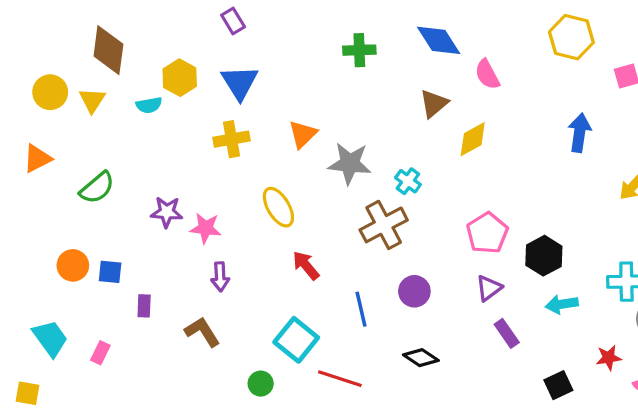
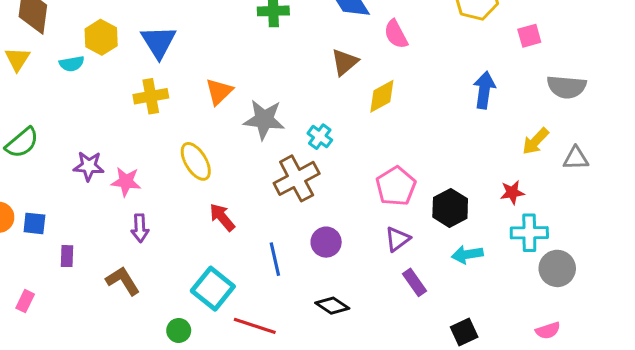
red star: (609, 358) -> (512, 192), moved

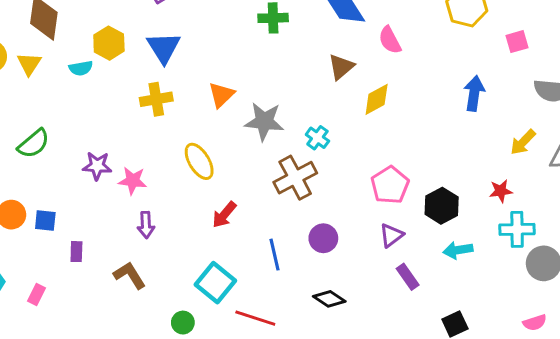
red arrow: (222, 217) -> (224, 215), turned -100

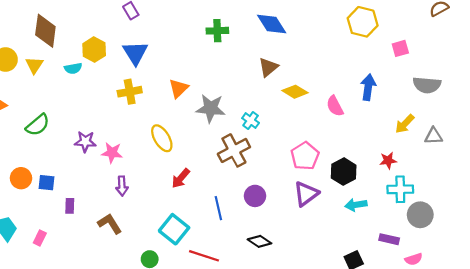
pink semicircle: (390, 40) -> (335, 106), moved
yellow diamond: (377, 99) -> (295, 92), turned 60
purple triangle: (391, 235) -> (306, 194), size x1.4
purple rectangle: (408, 277) -> (389, 239), moved, turned -42

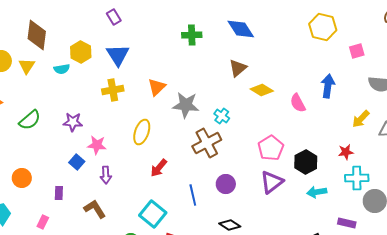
yellow ellipse: (162, 138) -> (142, 132), turned 50
purple star: (85, 142) -> (73, 122), moved
orange circle: (21, 178) -> (22, 178), moved
blue square: (47, 183) -> (77, 162), moved, turned 35
pink rectangle: (40, 238) -> (43, 222), moved

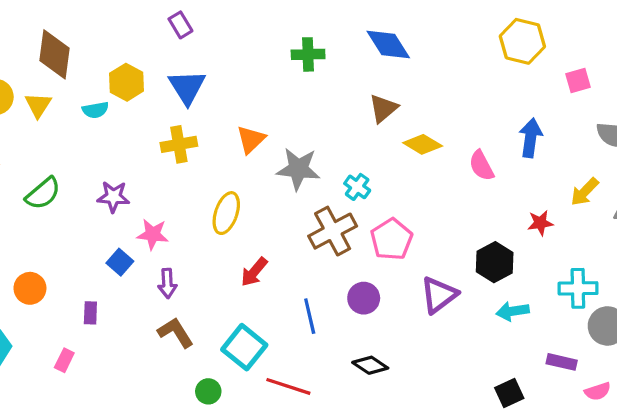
pink pentagon: (271, 148) -> (391, 239), moved
red star: (346, 152) -> (540, 223), moved
brown L-shape: (95, 209) -> (176, 332), moved

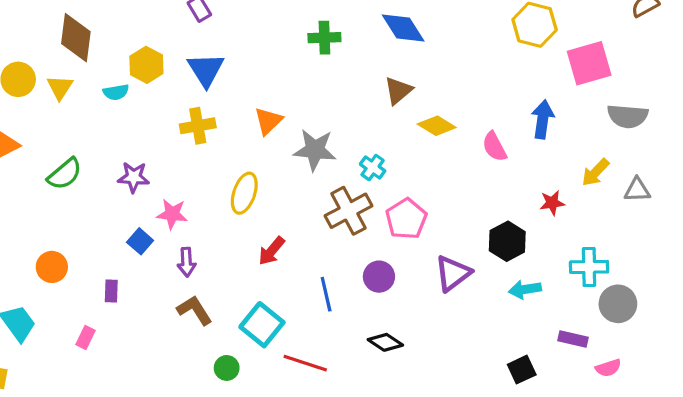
pink square: (578, 81) -> (589, 63), size x1.8

